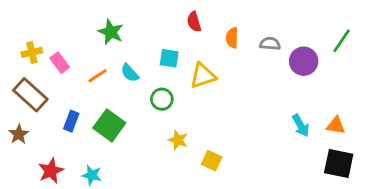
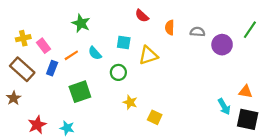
red semicircle: (194, 22) -> (142, 16), turned -32
blue rectangle: (71, 121) -> (52, 68), moved
green square: (109, 125) -> (80, 92), turned 35
cyan arrow: (301, 125) -> (224, 107), moved

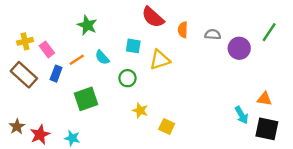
red semicircle: (142, 16) -> (153, 17), size x1.5
brown star: (14, 98) -> (17, 127), moved

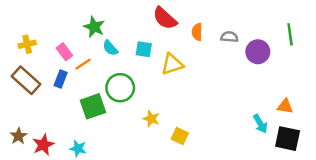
green line: (269, 32) -> (290, 34), turned -42
pink rectangle: (47, 49) -> (64, 52), moved
cyan semicircle: (102, 57) -> (110, 48), moved
green circle: (127, 78) -> (120, 88), moved, size x1.5

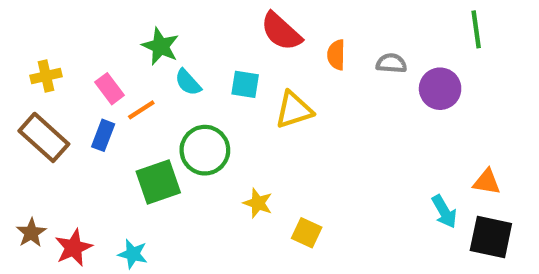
green line: (290, 34) -> (476, 29), moved

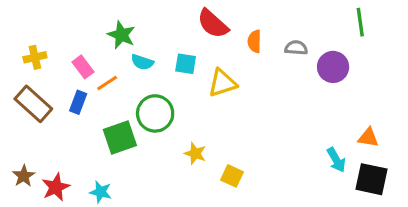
cyan semicircle: (188, 82) -> (142, 62), turned -30

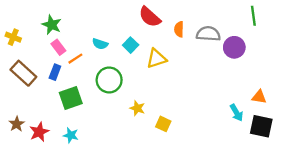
green star: (121, 35) -> (52, 25), moved
gray semicircle: (296, 48) -> (208, 34), size x1.5
yellow cross: (35, 57) -> (13, 37), moved, turned 35
cyan square: (186, 64) -> (131, 45), turned 35
green square: (120, 137) -> (71, 98), moved

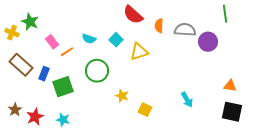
green star: (52, 25) -> (30, 22), moved
blue rectangle: (55, 72) -> (44, 74), moved
cyan arrow: (237, 113) -> (187, 100), moved

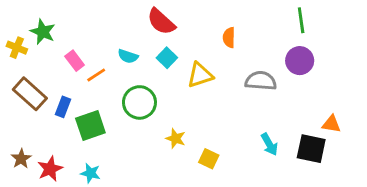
green line: (225, 14) -> (301, 20), moved
red semicircle: (133, 15) -> (161, 22), moved
gray semicircle: (185, 30) -> (261, 81), moved
black square: (232, 112) -> (311, 149), moved

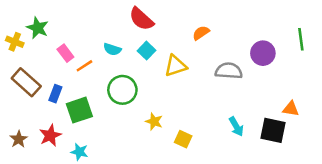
green line: (301, 20) -> (301, 39), moved
orange semicircle: (229, 38) -> (201, 33), turned 54
red star: (50, 169) -> (50, 135), moved

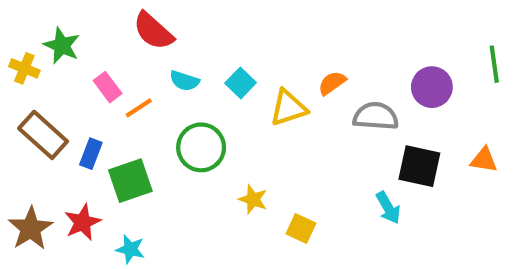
red semicircle: (141, 19) -> (153, 31), moved
orange semicircle: (201, 33) -> (332, 83), moved
orange triangle: (291, 109) -> (484, 160), moved
black square: (273, 130) -> (419, 166), moved
brown star: (19, 139) -> (31, 228), size x1.5

